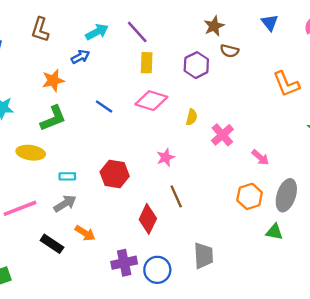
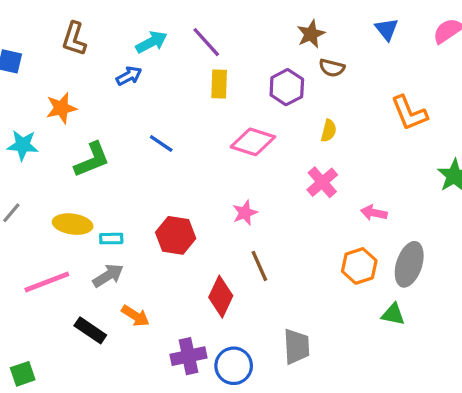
orange star: (53, 80) -> (61, 108), moved
pink diamond: (151, 101) -> (253, 142), moved
yellow semicircle: (192, 117) -> (329, 131), moved
yellow ellipse: (31, 153) -> (73, 224), moved
pink arrow: (260, 157) -> (374, 213), turned 150

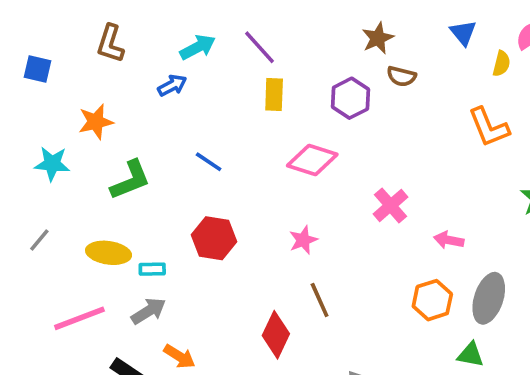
yellow semicircle: (329, 131) -> (501, 64), moved
red hexagon: (176, 235) -> (214, 238), moved

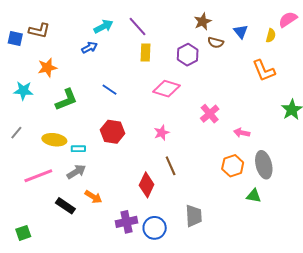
blue triangle: (463, 33) -> (241, 32), moved
brown L-shape: (110, 44) -> (39, 30), moved, turned -95
gray ellipse: (489, 298) -> (264, 165), turned -32

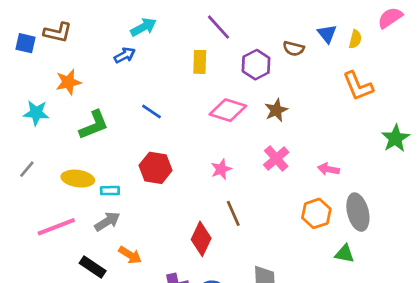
brown star: (203, 21) -> (276, 110), moved
purple line: (138, 26) -> (219, 27), moved
yellow semicircle: (271, 36) -> (355, 39), moved
pink cross: (210, 114) -> (276, 158), moved

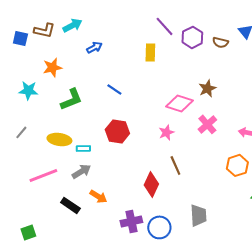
cyan arrow: (143, 27) -> (72, 25), moved
purple hexagon: (256, 65) -> (192, 37), moved
pink diamond: (228, 110) -> (179, 103), moved

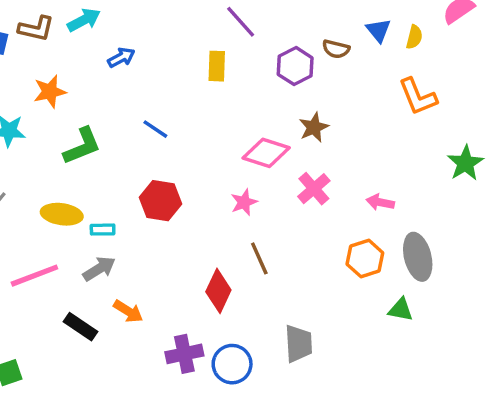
purple hexagon: (192, 37) -> (295, 66), moved

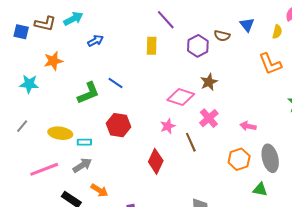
yellow semicircle: (414, 37) -> (277, 32), moved
green L-shape: (82, 146) -> (88, 93), moved
brown line: (259, 258) -> (191, 142), moved
red diamond: (218, 291) -> (156, 161), moved

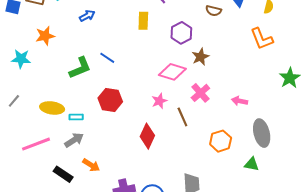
purple hexagon: (198, 46) -> (181, 33), moved
orange hexagon: (239, 159) -> (221, 141), moved

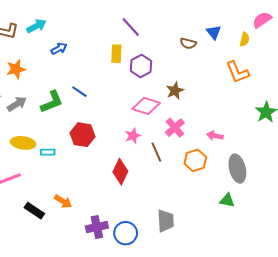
purple hexagon: (181, 33) -> (141, 66), moved
gray arrow: (74, 140) -> (17, 104), moved
orange hexagon: (221, 141) -> (195, 160), moved

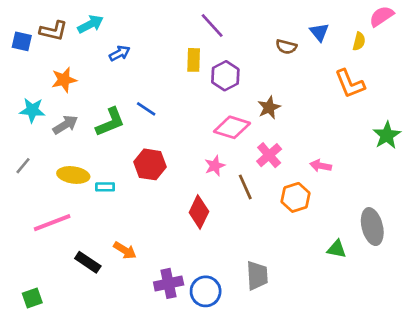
gray ellipse: (237, 169) -> (372, 227), moved

